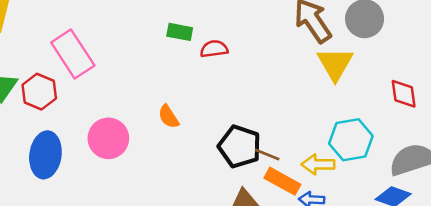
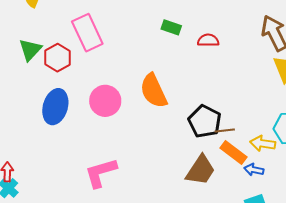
red semicircle: (214, 49) -> (208, 40), moved
orange semicircle: (169, 117) -> (154, 91), size x1.8
brown line: (267, 155) -> (225, 130), turned -36

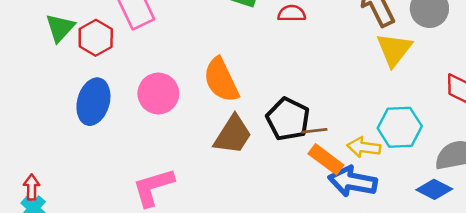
brown trapezoid: (201, 170) -> (233, 135), moved
blue arrow: (254, 170) -> (353, 182), size x1.8

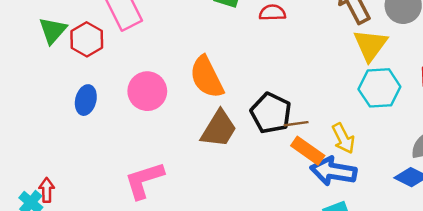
blue ellipse: (93, 102) -> (86, 100), size x0.7
cyan hexagon: (400, 127) -> (379, 88), moved
yellow arrow: (364, 147) -> (343, 138), turned -124
red arrow: (32, 187) -> (47, 190), moved

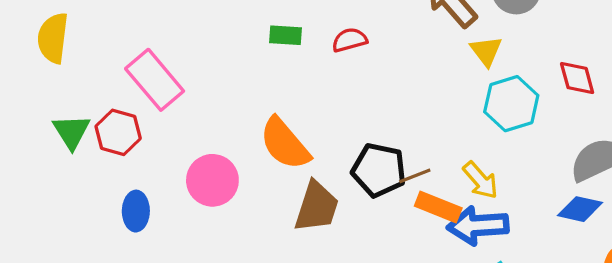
yellow triangle: (370, 45) -> (486, 51), size x0.7

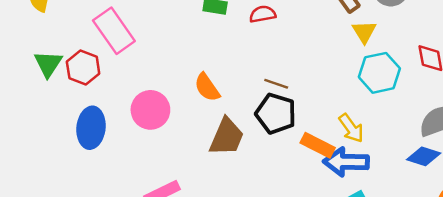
orange semicircle: (285, 144) -> (207, 87), size x0.7
brown line: (415, 176) -> (276, 84), moved, turned 35
blue ellipse: (136, 211) -> (91, 128), size x1.4

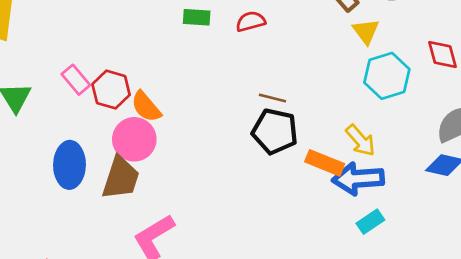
pink rectangle: (114, 31) -> (76, 80), moved, size x0.6
red hexagon: (83, 68) -> (111, 90), moved
orange semicircle: (207, 87) -> (146, 107), moved
brown trapezoid: (227, 137) -> (121, 178), moved

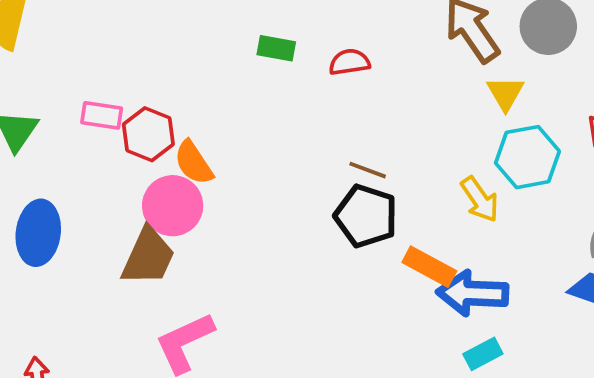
pink rectangle: (76, 80) -> (102, 115), turned -48
yellow arrow: (360, 140) -> (480, 199), moved
blue ellipse: (69, 165) -> (38, 233), moved

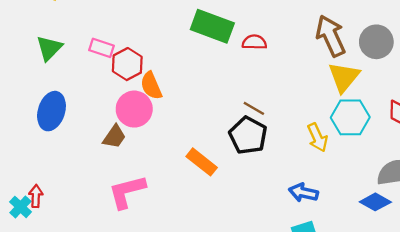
green rectangle: (276, 48) -> (212, 26), size x1.8
yellow triangle: (505, 93) -> (344, 77), size x1.4
brown trapezoid: (148, 256) -> (114, 137), size x0.7
orange rectangle: (429, 267) -> (202, 162), moved
blue arrow: (473, 293) -> (303, 193), size x0.7

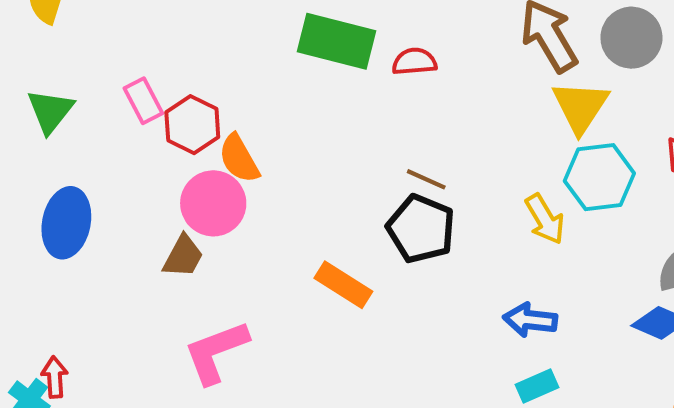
pink rectangle: (102, 48) -> (143, 101), turned 50

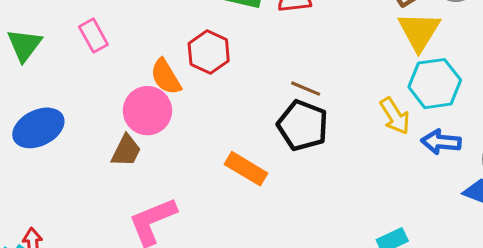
red hexagon: (192, 125) -> (209, 52), moved
blue ellipse: (66, 223) -> (38, 128), turned 54
blue arrow: (530, 320) -> (441, 142), moved

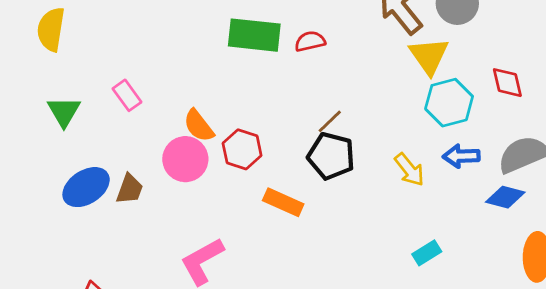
red hexagon: (209, 52) -> (242, 149), moved
brown line: (306, 89) -> (330, 121), turned -60
yellow arrow: (395, 116) -> (409, 170), moved
brown trapezoid: (126, 151) -> (130, 189), moved

